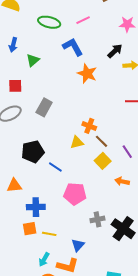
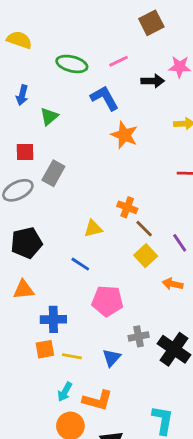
black arrow: (115, 51) -> (153, 81), moved, turned 42
gray rectangle: (44, 107) -> (53, 173), moved
yellow triangle: (77, 142) -> (93, 229), moved
black pentagon: (33, 152) -> (26, 243), moved
blue triangle: (78, 245) -> (112, 358), moved

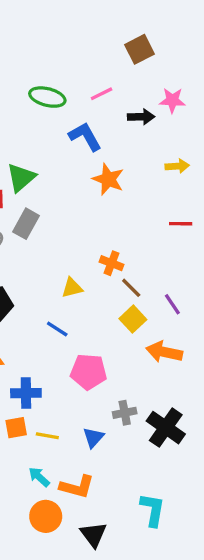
green triangle: (49, 116) -> (21, 178), moved, size x1.4
orange arrow: (173, 284) -> (164, 352), size x1.5
cyan arrow: (65, 392) -> (39, 477), turned 102

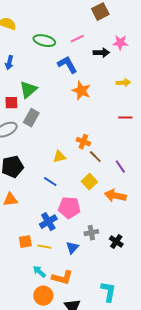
yellow square: (133, 319) -> (89, 182), moved
blue cross: (26, 393) -> (48, 222), moved, turned -30
black cross: (166, 428) -> (116, 242), size x0.6

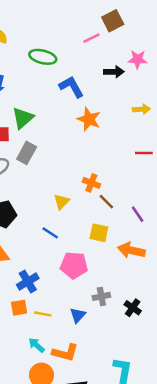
pink line: (77, 39) -> (91, 38), moved
yellow triangle: (59, 157) -> (61, 202), turned -32
yellow square: (89, 182) -> (99, 233), turned -35
blue cross: (48, 222) -> (28, 282), moved

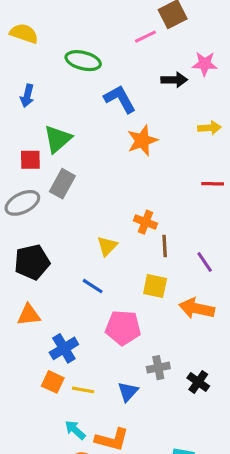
orange star: (89, 119) -> (142, 141), turned 30
brown line: (106, 202) -> (165, 246), turned 42
orange square: (19, 308) -> (53, 382), turned 35

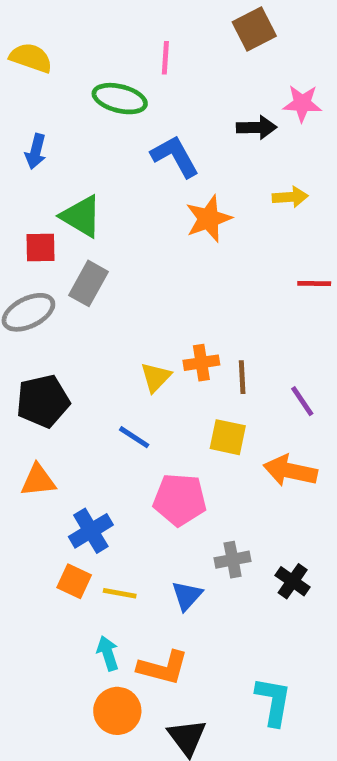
pink line: (145, 37) -> (165, 58), moved, turned -60
yellow arrow: (209, 128) -> (290, 197), moved
green triangle: (58, 139) -> (81, 216), turned -48
orange cross: (145, 222) -> (201, 363), moved, turned -30
cyan arrow: (75, 430) -> (108, 653), turned 30

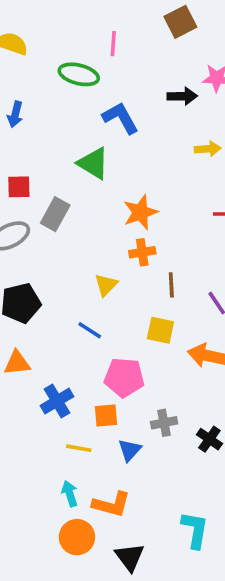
green triangle: (81, 216) -> (93, 163), moved
orange star: (209, 219) -> (140, 212), moved
orange cross: (201, 363) -> (142, 252), moved
orange square: (74, 581) -> (106, 416), moved, turned -30

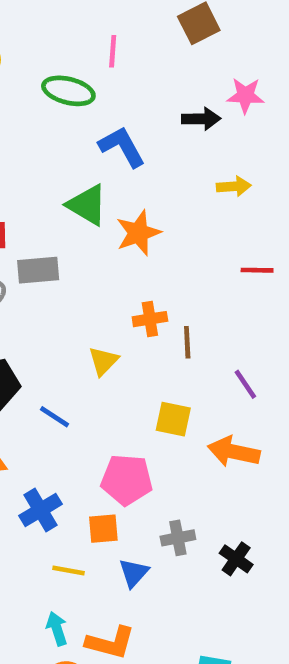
orange star: (140, 212) -> (138, 233), moved
gray rectangle: (55, 214) -> (38, 270), turned 56
brown line: (171, 285) -> (187, 342), moved
blue line: (90, 330) -> (54, 417), moved

